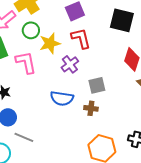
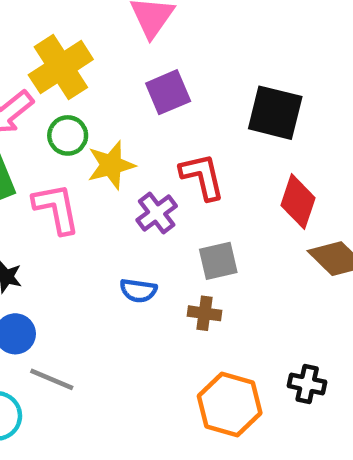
red L-shape: (81, 38) -> (202, 177), moved
blue semicircle: (62, 98) -> (138, 291), size x0.7

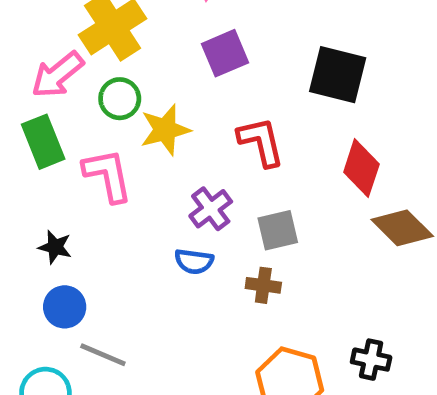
purple cross: (157, 213) -> (211, 209), moved

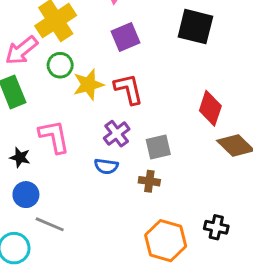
black square: (338, 75) -> (195, 27), moved
red L-shape: (261, 142) -> (129, 89), moved
pink L-shape: (108, 175) -> (54, 137), moved

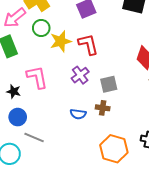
blue semicircle: (106, 166) -> (78, 114), moved

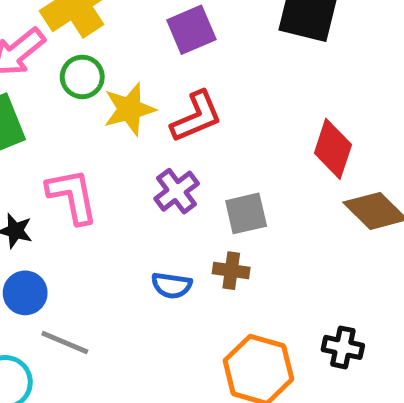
red L-shape: (88, 44) -> (196, 117), turned 80

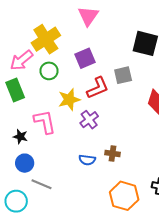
purple square: (191, 30) -> (85, 58), moved
yellow star: (129, 109) -> (69, 100), moved
gray square: (246, 213) -> (123, 75), moved

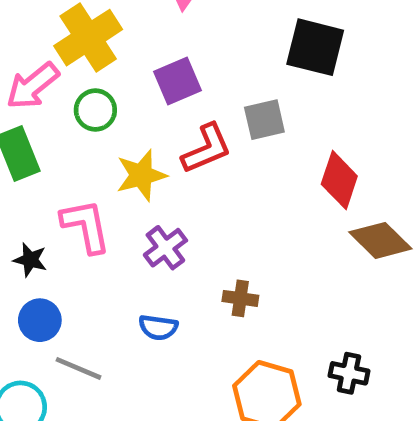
purple cross: (89, 120) -> (165, 248), moved
blue semicircle: (87, 160) -> (158, 327), moved

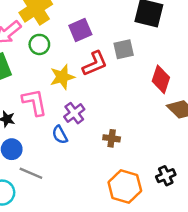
blue semicircle: (158, 327) -> (60, 135), moved, turned 54
black cross: (349, 373) -> (166, 176), turned -36

